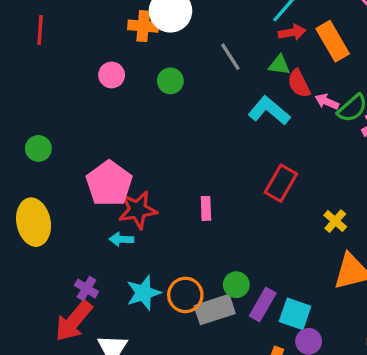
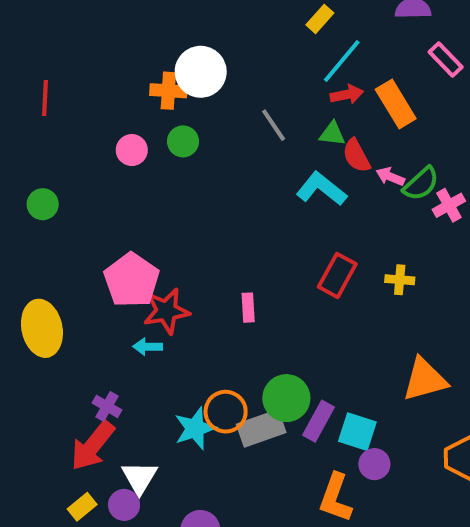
green circle: (170, 81) -> (183, 141), moved
green circle: (38, 148) -> (43, 204), moved
yellow cross: (335, 221) -> (400, 280), moved, turned -35
green circle: (236, 285) -> (286, 398), size x1.5
cyan star: (143, 293) -> (195, 428), moved

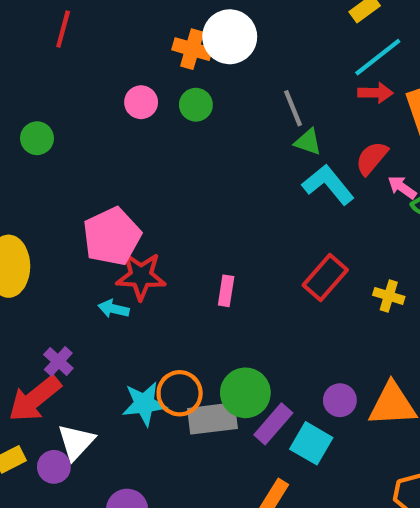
green triangle: (332, 134) -> (308, 142), moved
red semicircle: (356, 156) -> (372, 158), turned 56
purple circle: (374, 464) -> (340, 400), moved

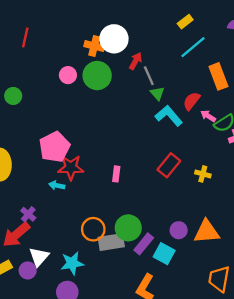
red arrow: (375, 93) -> (136, 61), moved, turned -60
green circle: (196, 105) -> (97, 76), size x1.6
green triangle: (308, 142) -> (157, 93), turned 32
cyan star: (144, 404) -> (72, 263), moved

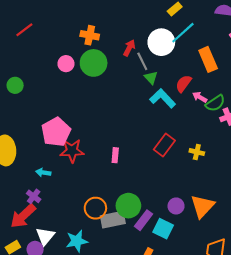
red line: (25, 37) -> (24, 30), turned 42
white circle: (114, 39) -> (161, 42), moved
cyan arrow: (57, 185) -> (43, 173), moved
orange triangle: (207, 232) -> (202, 206), turned -40

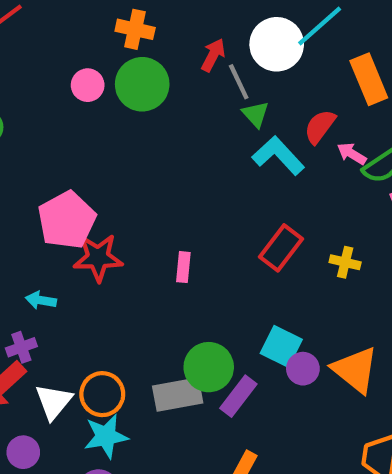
purple cross: (34, 196) -> (21, 347), turned 32
orange triangle: (202, 206) -> (355, 370), turned -35
orange circle: (95, 208) -> (102, 394), moved
cyan square: (163, 229) -> (281, 346), moved
white triangle: (45, 236) -> (54, 402), moved

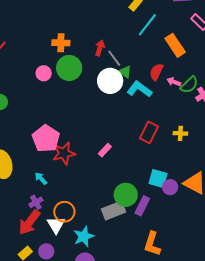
white circle: (277, 44) -> (110, 81), moved
pink rectangle: (183, 267) -> (105, 150), turned 48
cyan arrow: (41, 300) -> (41, 178), turned 48
orange circle: (102, 394) -> (64, 212), moved

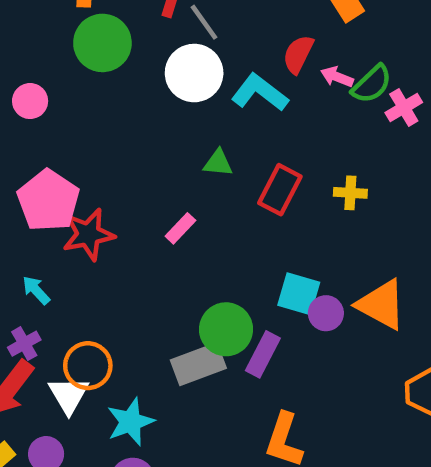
green triangle: (125, 72) -> (218, 163), moved, turned -32
pink circle: (44, 73) -> (30, 101), moved

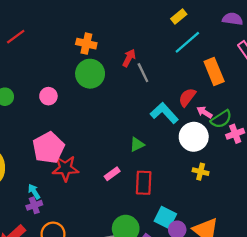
white circle: (194, 73) -> (194, 137), moved
green triangle: (218, 163) -> (137, 144), turned -42
red rectangle: (280, 190) -> (144, 183), moved, turned -35
purple cross: (24, 344) -> (34, 205), moved

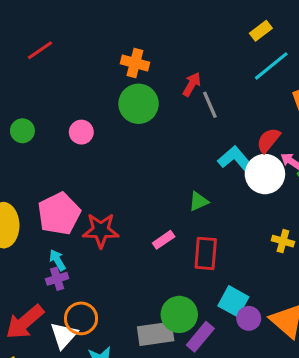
white circle: (194, 137) -> (265, 174), moved
pink pentagon: (48, 148) -> (59, 214), moved

